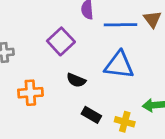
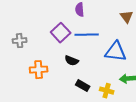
blue line: (121, 25) -> (87, 35), moved
blue triangle: (119, 65) -> (116, 52), moved

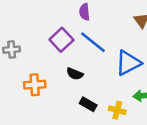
blue line: (87, 35) -> (93, 42), turned 40
blue triangle: (116, 52) -> (128, 63), turned -35

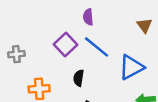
black semicircle: (75, 74) -> (79, 78), turned 77

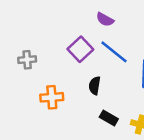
purple semicircle: (88, 17) -> (105, 19), turned -56

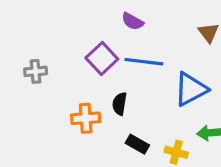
blue line: (114, 52) -> (144, 62), turned -32
orange cross: (52, 97) -> (86, 118), moved

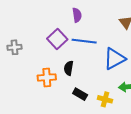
purple semicircle: (133, 21) -> (77, 15), turned -128

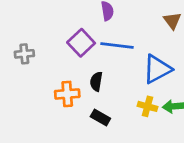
black rectangle: (80, 94) -> (100, 117), moved
yellow cross: (105, 99) -> (147, 106), moved

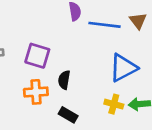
purple square: (81, 43) -> (37, 56), moved, turned -30
blue line: (117, 46) -> (104, 25), moved

